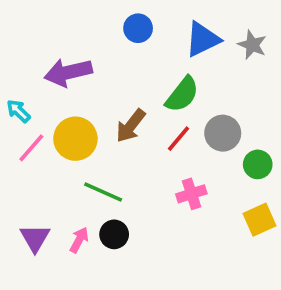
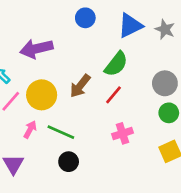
gray circle: (223, 133) -> (165, 83), moved
pink arrow: (79, 240) -> (30, 130), moved

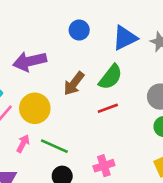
brown arrow: (80, 86) -> (74, 84), moved
red line: (114, 95) -> (108, 108), turned 30
pink cross: (123, 133) -> (104, 166), moved

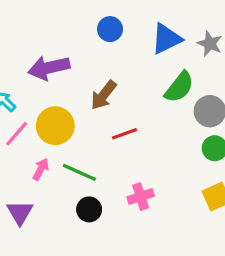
green semicircle: (110, 77) -> (179, 87), moved
red line: (108, 108) -> (125, 134), moved

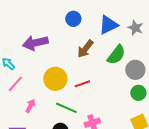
brown arrow: (104, 95) -> (85, 49), moved
yellow circle: (55, 126) -> (55, 79), moved
green line: (79, 172) -> (66, 108), moved

